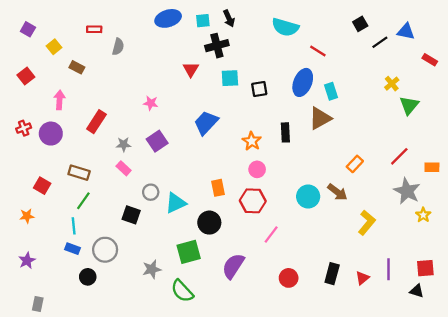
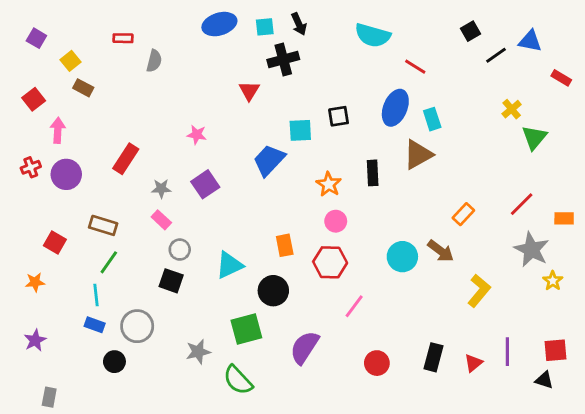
brown rectangle: (77, 67) -> (83, 88), moved
cyan square: (230, 78) -> (300, 130), moved
pink arrow: (59, 100) -> (58, 130), moved
gray circle: (151, 192) -> (180, 250), moved

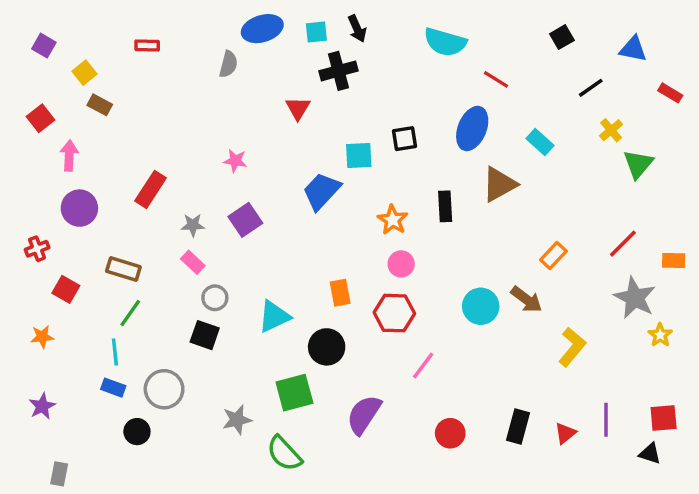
black line: (496, 55) -> (591, 88), moved
gray semicircle: (154, 61) -> (228, 64), moved
cyan rectangle: (432, 119) -> (540, 142), moved, turned -30
red cross: (31, 167) -> (37, 249), moved

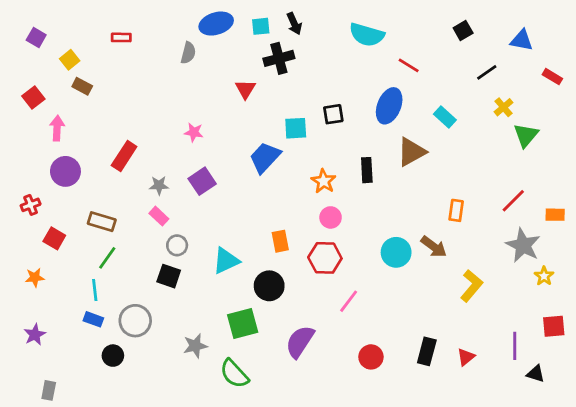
orange rectangle: (553, 255) -> (456, 210), turned -35
red square: (664, 418) -> (554, 326), moved
purple line: (606, 420) -> (515, 346), moved

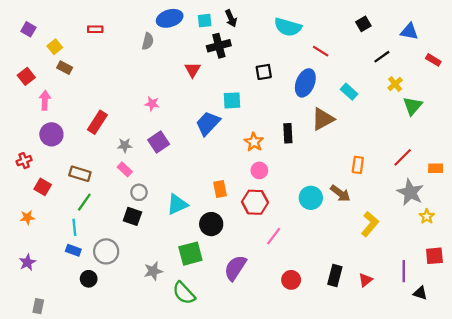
black square: (333, 114) -> (264, 72), moved

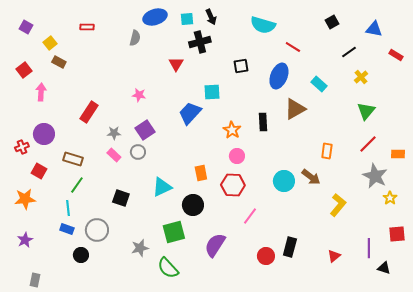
green triangle: (413, 106) -> (366, 111), moved
purple circle: (51, 134) -> (44, 134), moved
gray circle: (139, 192) -> (138, 152), moved
orange star: (27, 217) -> (25, 199), size x1.5
black rectangle: (335, 275) -> (290, 247), moved

